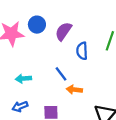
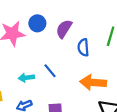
blue line: (61, 74) -> (50, 71), moved
orange arrow: (74, 90) -> (93, 82), moved, size x1.6

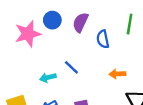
orange arrow: (93, 82) -> (117, 74), size x0.6

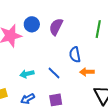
blue semicircle: (103, 39) -> (75, 55), moved
blue line: (71, 67) -> (54, 73), moved

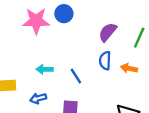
purple semicircle: (56, 27) -> (108, 32), moved
orange arrow: (87, 72) -> (129, 68), moved

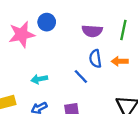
purple semicircle: (108, 32) -> (92, 31), turned -114
blue line: (76, 76) -> (81, 76), moved

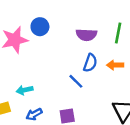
blue semicircle: (95, 59) -> (90, 63), turned -150
cyan arrow: (39, 79) -> (24, 90), moved

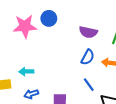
blue line: (76, 81) -> (89, 85), moved

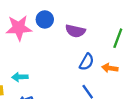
purple semicircle: (88, 32) -> (75, 31), moved

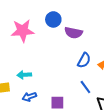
blue circle: (45, 19) -> (53, 19), moved

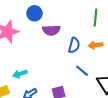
purple semicircle: (73, 33) -> (51, 30), moved

